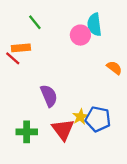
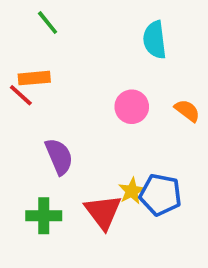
green line: (35, 22) -> (48, 23), moved
pink circle: (80, 35) -> (132, 107), moved
purple semicircle: (49, 96) -> (59, 156), moved

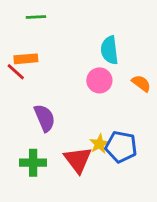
green line: (48, 23) -> (36, 17), turned -54
cyan semicircle: (155, 40) -> (110, 50), moved

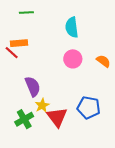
cyan semicircle: (110, 50) -> (72, 27), moved
yellow star: (99, 144) -> (42, 105), moved
green cross: (33, 163) -> (24, 119), turned -30

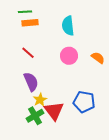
orange rectangle: (19, 43) -> (30, 23), moved
red line: (12, 53) -> (28, 53), moved
green cross: (24, 119) -> (35, 116), moved

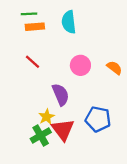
cyan semicircle: (68, 26) -> (69, 22), moved
purple semicircle: (31, 82) -> (61, 95), moved

